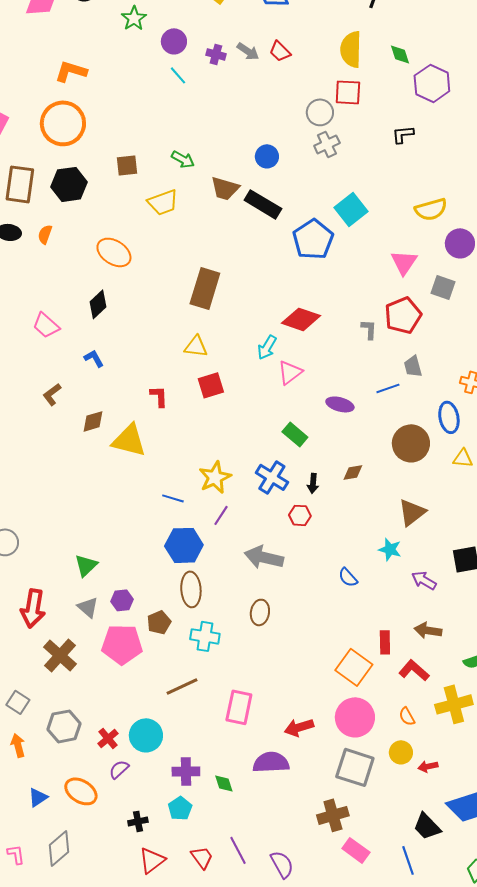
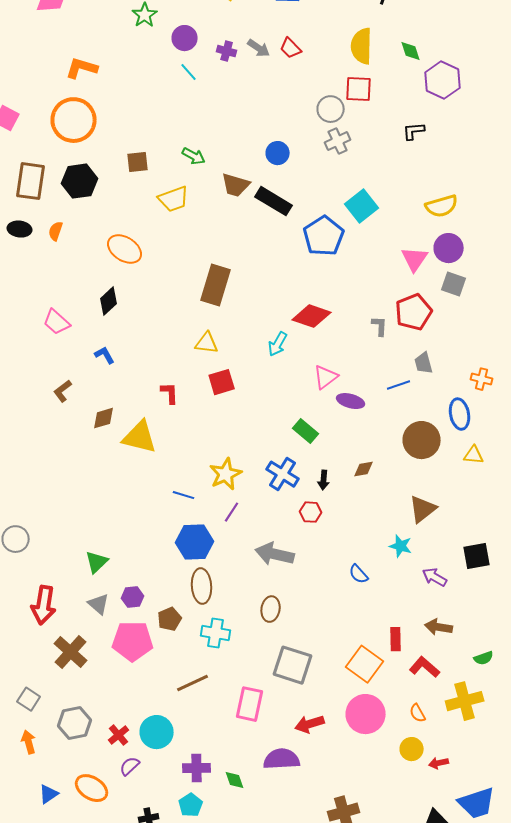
purple circle: (460, 243) -> (449, 248), moved
pink triangle: (290, 372) -> (326, 377), moved
gray square: (355, 767) -> (293, 665), moved

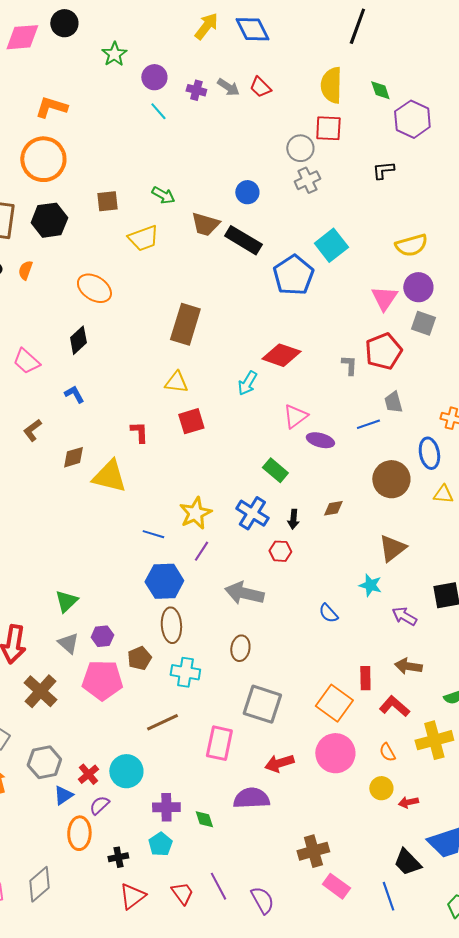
orange ellipse: (92, 788) -> (79, 833), moved, turned 60
blue triangle: (49, 794) -> (63, 795), moved

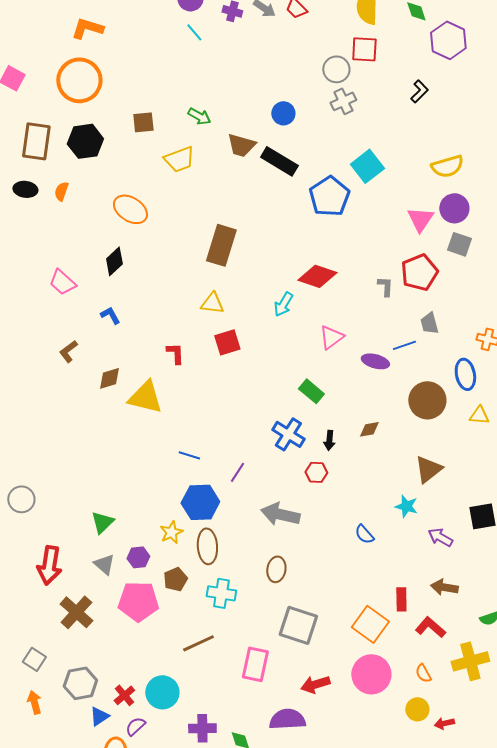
black L-shape: (383, 170) -> (419, 91), turned 140
purple ellipse: (320, 440) -> (375, 361), moved
yellow star: (195, 513) -> (171, 532), moved, size x0.7

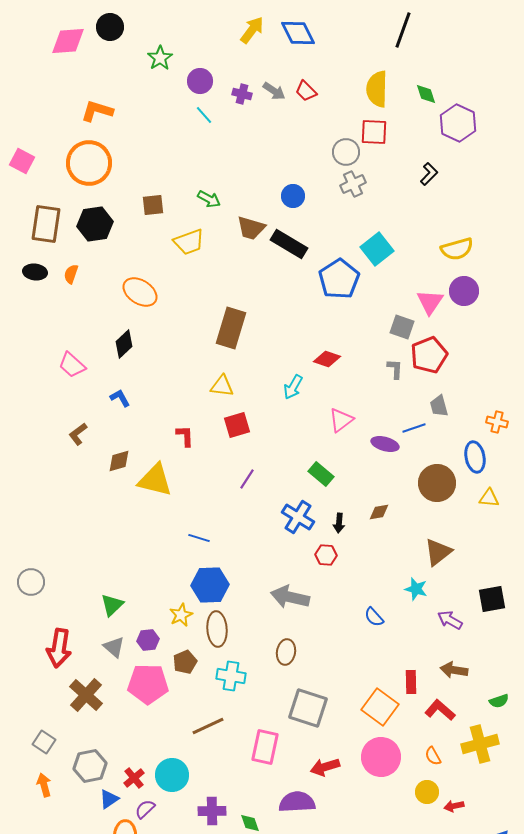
gray square: (459, 244) -> (402, 327), moved
red diamond: (317, 276) -> (327, 359), size x0.7
purple line: (237, 472) -> (247, 479), moved

